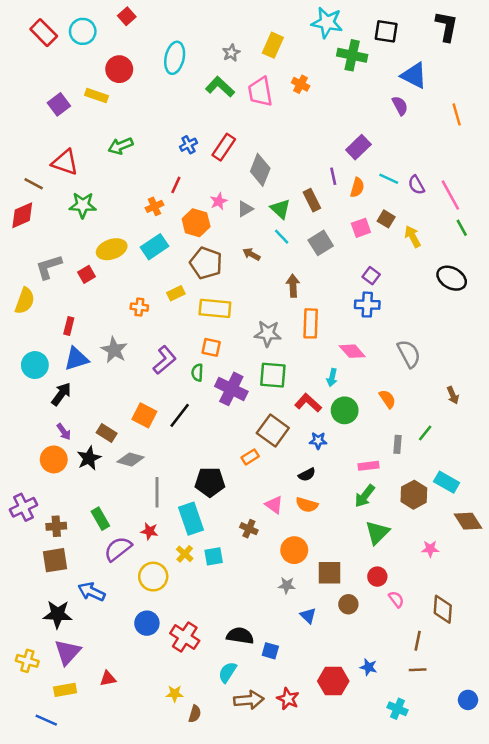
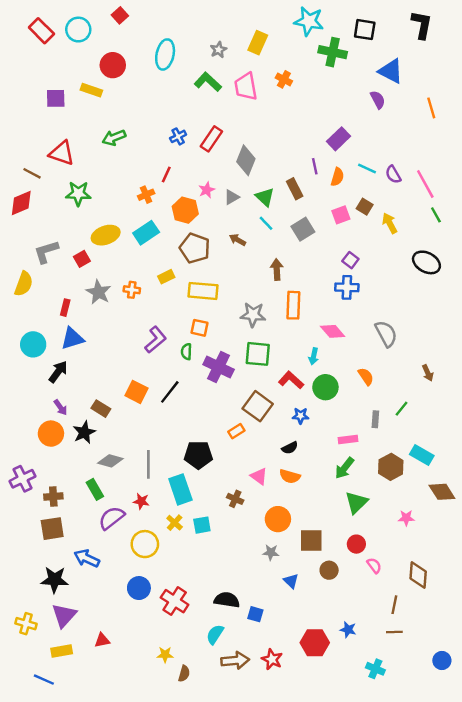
purple square: (59, 104) -> (56, 98), turned 36
gray star: (114, 350) -> (99, 292), moved
gray diamond: (131, 459) -> (110, 461), moved

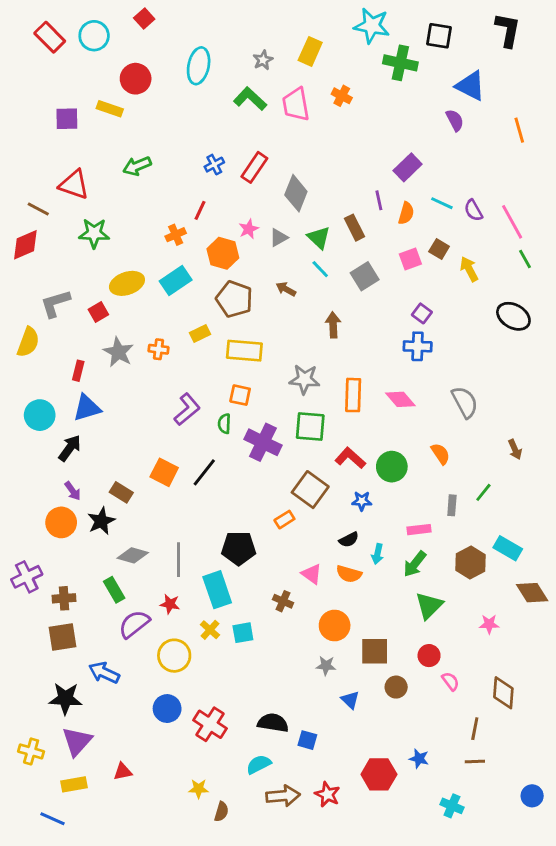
orange rectangle: (293, 305) -> (353, 395), moved
cyan arrow: (314, 356) -> (377, 554), moved
cyan semicircle: (215, 634) -> (259, 764), turned 30

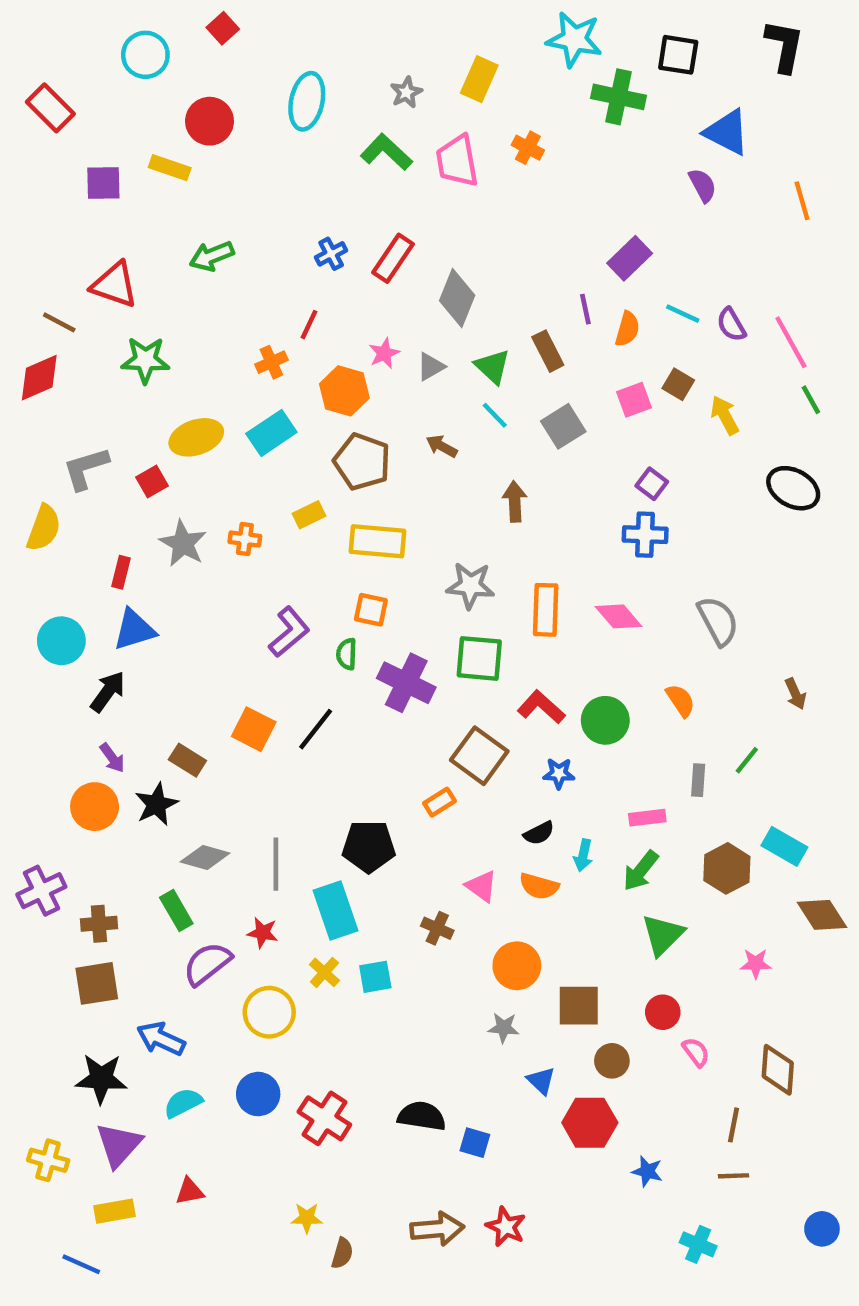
red rectangle: (50, 37) -> (50, 108), moved
cyan semicircle: (259, 764) -> (183, 1103), moved
red hexagon: (379, 774) -> (590, 1123), moved

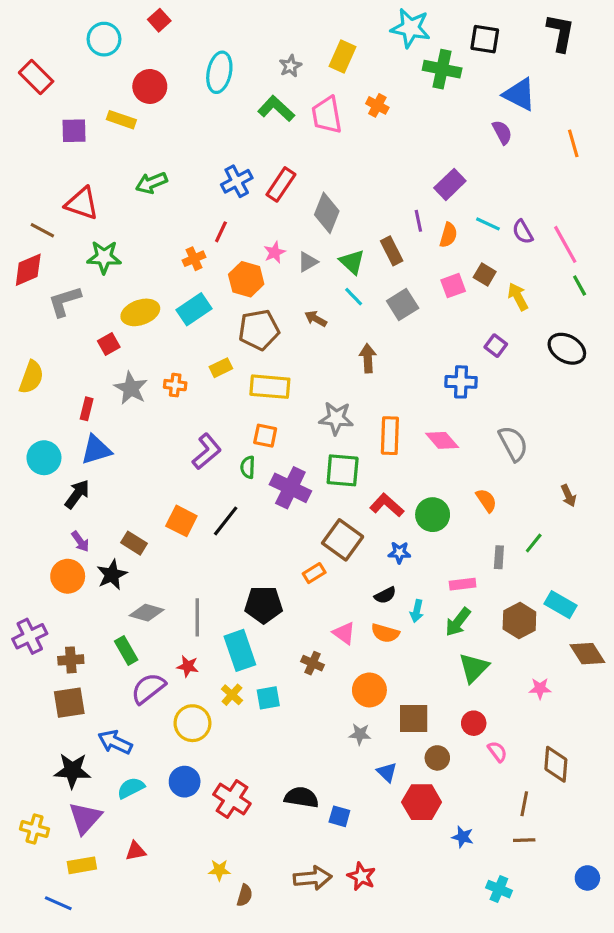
blue cross: (331, 254) -> (237, 181), size x1.4
brown pentagon: (362, 462) -> (259, 330), turned -30
gray L-shape: (86, 468) -> (65, 301), moved
purple square: (652, 484) -> (496, 346), moved

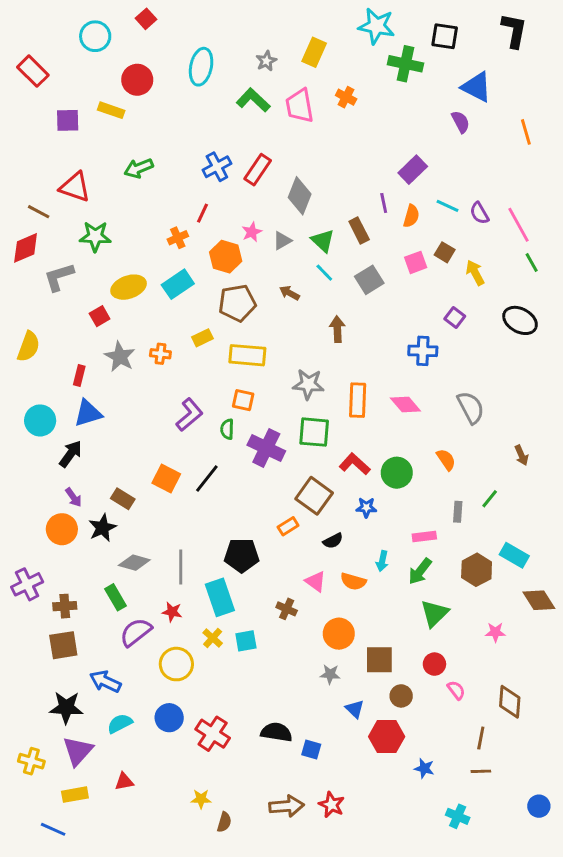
black semicircle: (385, 595) -> (333, 541), moved

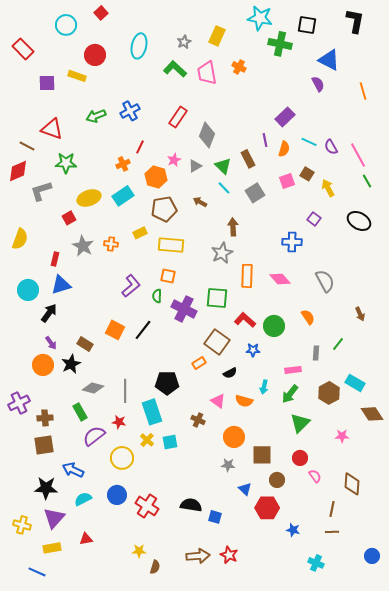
blue cross: (217, 167) -> (130, 111), moved
gray star: (308, 384) -> (222, 253), moved, turned -30

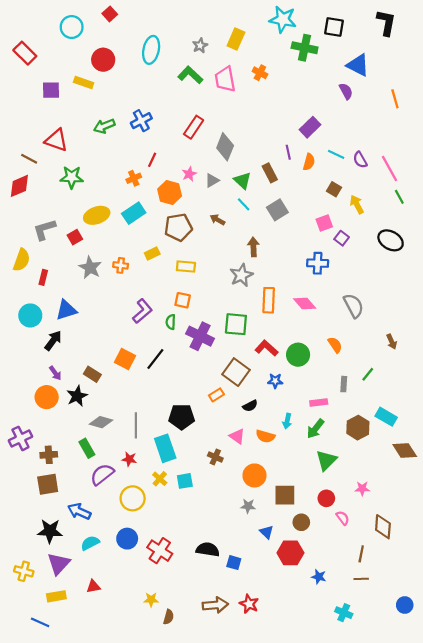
pink square: (287, 181) -> (324, 223), moved
gray L-shape: (41, 191) -> (44, 229), moved
yellow rectangle: (171, 245) -> (186, 266), size x0.7
red rectangle: (55, 259) -> (43, 277), moved
pink star: (342, 436) -> (362, 489), moved

